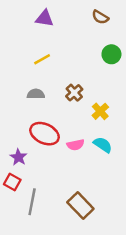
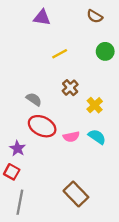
yellow line: (42, 59) -> (60, 54), moved
gray semicircle: (36, 94) -> (34, 99), moved, turned 35
gray line: (32, 202) -> (20, 202), moved

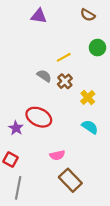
yellow line: (60, 54) -> (64, 57), moved
gray semicircle: (34, 99) -> (44, 76), moved
pink semicircle: (71, 137) -> (57, 155), moved
purple star: (18, 148) -> (16, 128), moved

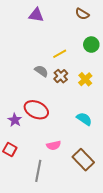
yellow cross: (88, 98) -> (85, 79), moved
brown rectangle: (70, 180) -> (83, 160), moved
gray line: (18, 188) -> (38, 171), moved

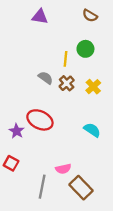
green circle: (91, 45) -> (85, 49), moved
yellow line: (60, 54) -> (65, 59), turned -56
pink semicircle: (54, 145) -> (63, 169), moved
brown rectangle: (83, 160) -> (81, 188), moved

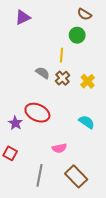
purple triangle: (40, 17) -> (23, 17), moved, turned -35
green circle: (85, 49) -> (77, 35), moved
pink semicircle: (63, 169) -> (59, 148), moved

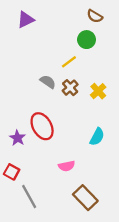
yellow line: (61, 55) -> (69, 62), turned 48
red ellipse: (37, 113) -> (42, 126), turned 35
cyan semicircle: (87, 122) -> (97, 137), turned 84
gray line: (39, 175) -> (29, 196), moved, turned -40

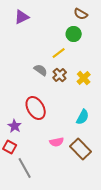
purple star: (17, 138) -> (15, 126), moved
brown rectangle: (85, 198) -> (81, 149), moved

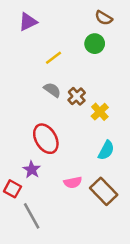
yellow line: (59, 53) -> (54, 58), moved
yellow cross: (84, 78) -> (100, 112), moved
purple star: (15, 126) -> (32, 170), moved

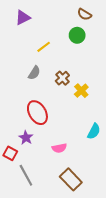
gray semicircle: (52, 90) -> (34, 73), moved, turned 88
cyan semicircle: (106, 150) -> (94, 131), moved
brown rectangle: (104, 191) -> (71, 179), moved

